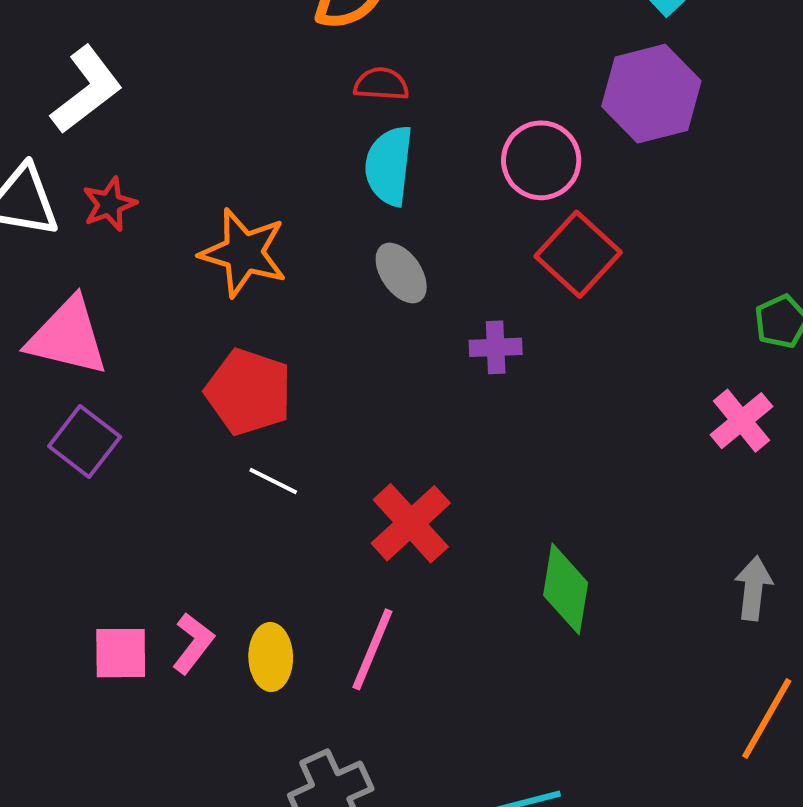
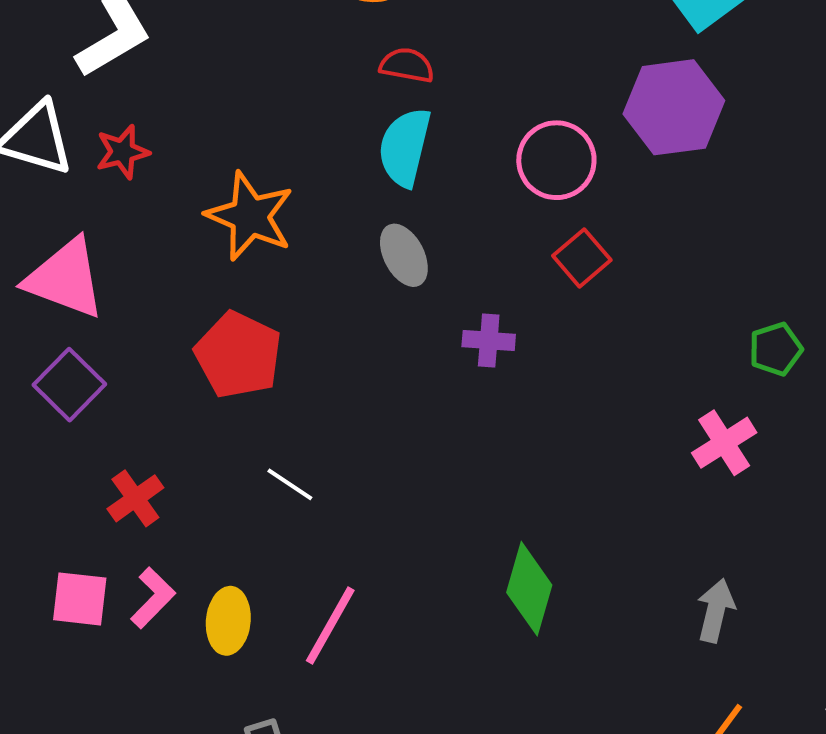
red square: (578, 254) -> (582, 258), size x0.7
white line: (273, 481) -> (290, 484), moved
red cross: (411, 523) -> (135, 498), moved, size x0.7

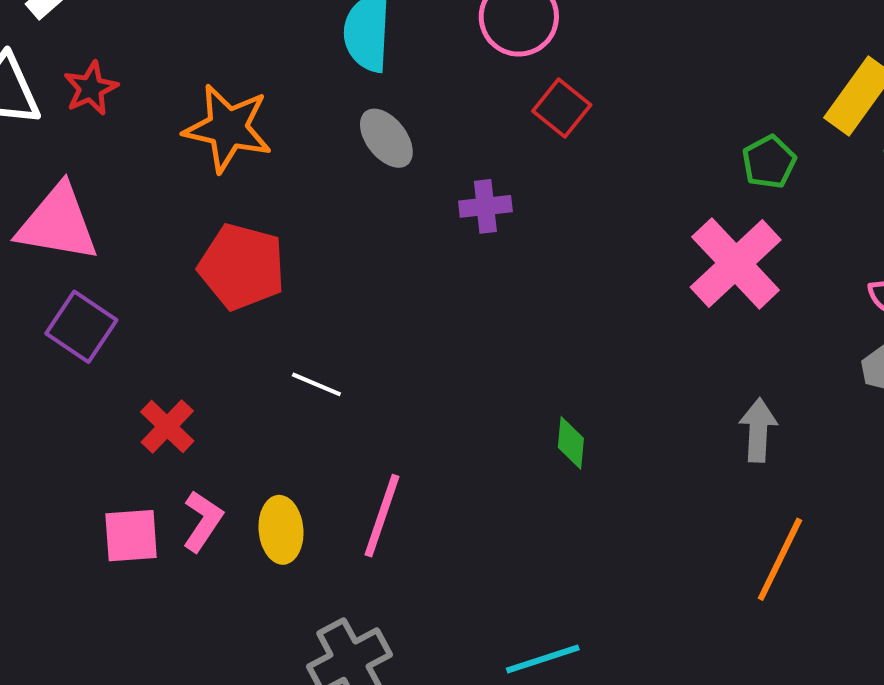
pink cross: (724, 443) -> (736, 264), size x1.5
green diamond: (529, 589) -> (571, 443), size x0.6

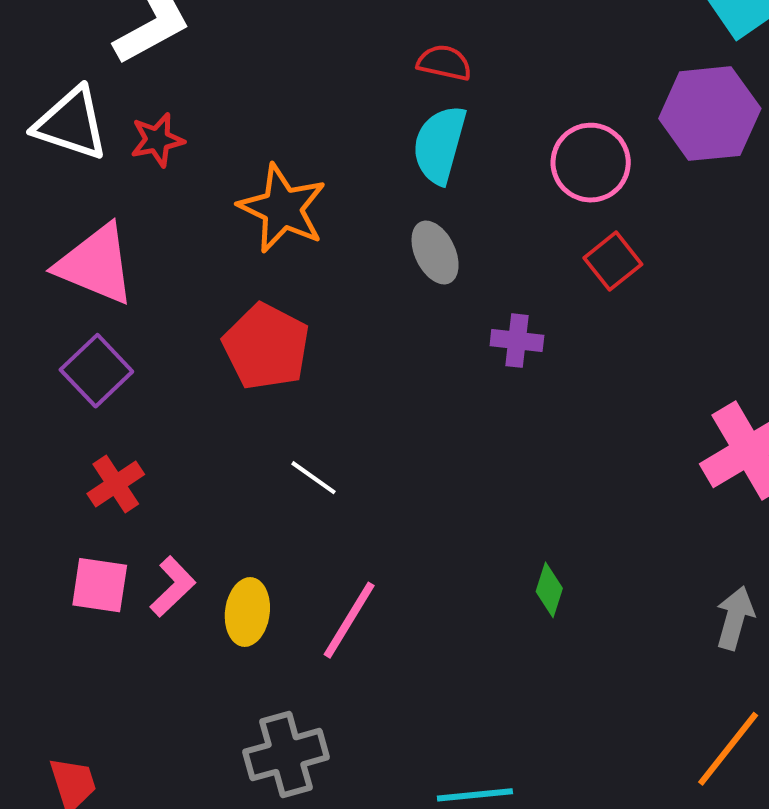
red cross: (167, 426) -> (116, 484), moved

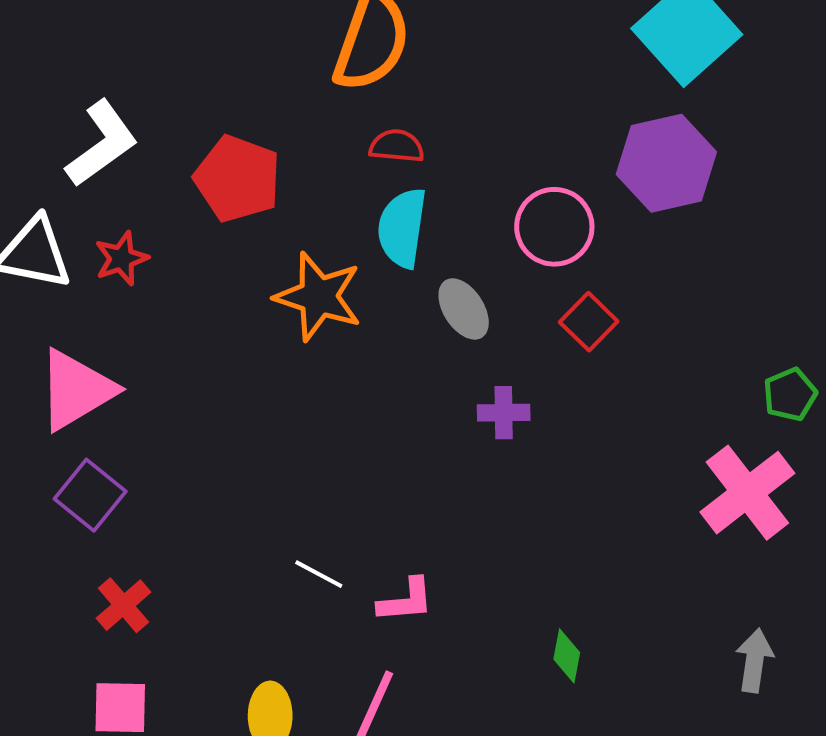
orange star: (282, 208) -> (318, 297), moved
gray ellipse: (435, 253) -> (464, 309), moved
pink triangle: (96, 264) -> (76, 390), turned -46
red pentagon: (266, 347) -> (237, 179), moved
pink L-shape: (173, 587) -> (406, 600), moved, turned 46

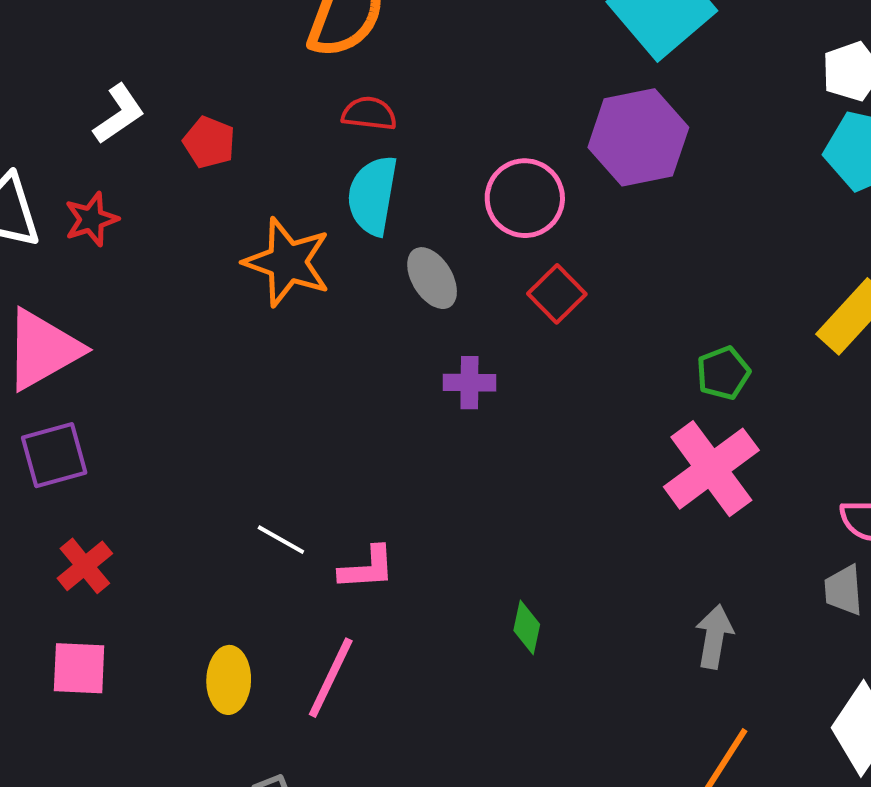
white L-shape: (102, 144) -> (119, 114), moved, size x0.7
red pentagon: (237, 179) -> (209, 142), size x0.6
green pentagon: (790, 395) -> (723, 373), moved
purple square: (90, 495) -> (54, 455), turned 34

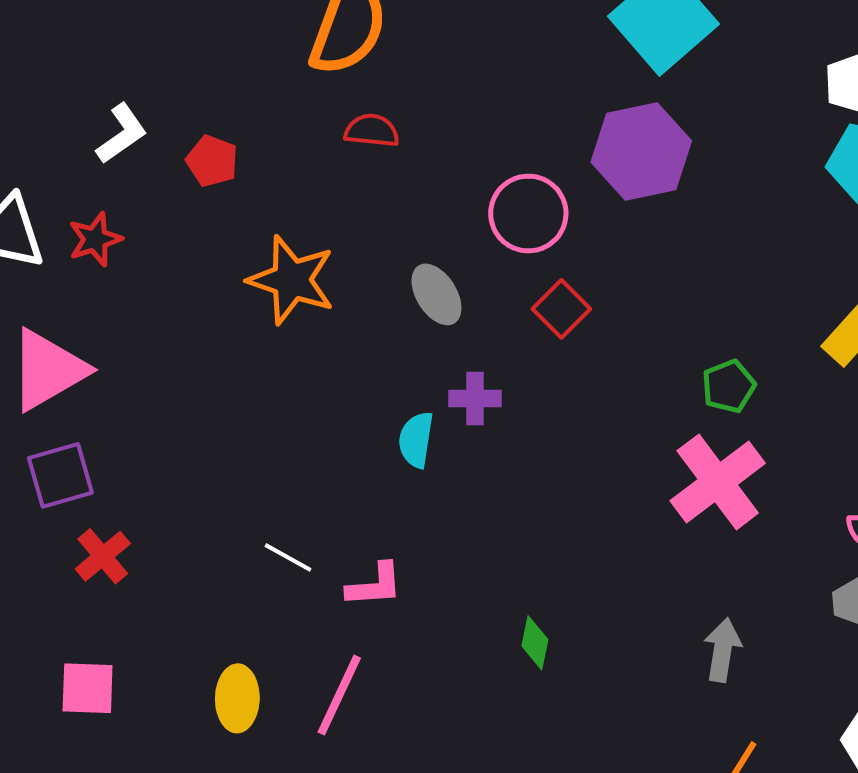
cyan semicircle: (373, 196) -> (416, 440), moved, size x0.7
red cross: (85, 566) -> (103, 556), moved

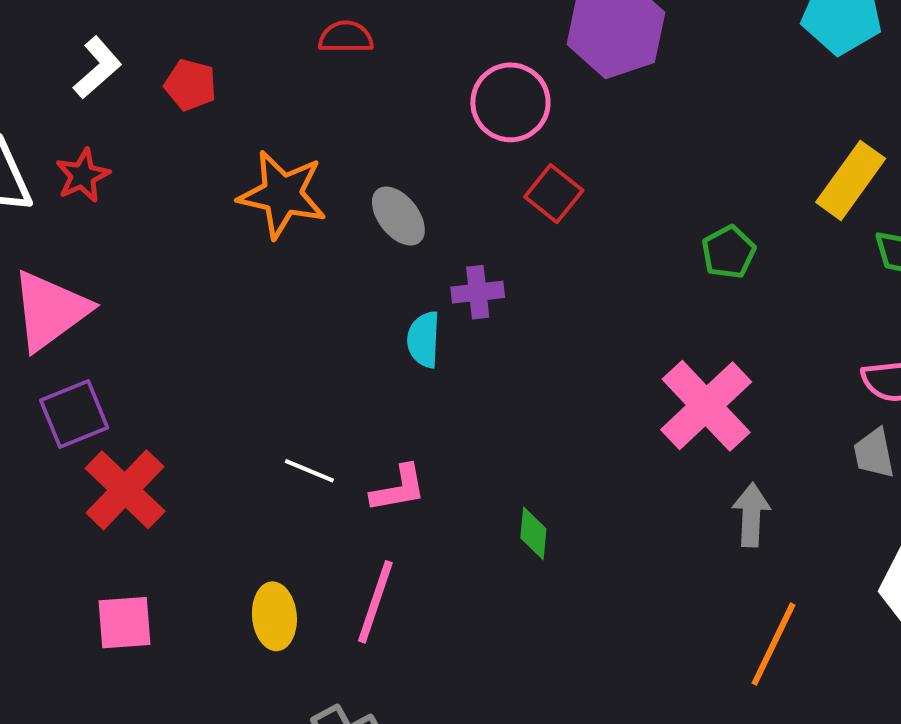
gray ellipse: (436, 294) -> (398, 216), moved
pink cross: (718, 482) -> (706, 406), moved
red cross: (103, 556) -> (125, 490), size x1.5
green diamond: (535, 643) -> (533, 533), moved

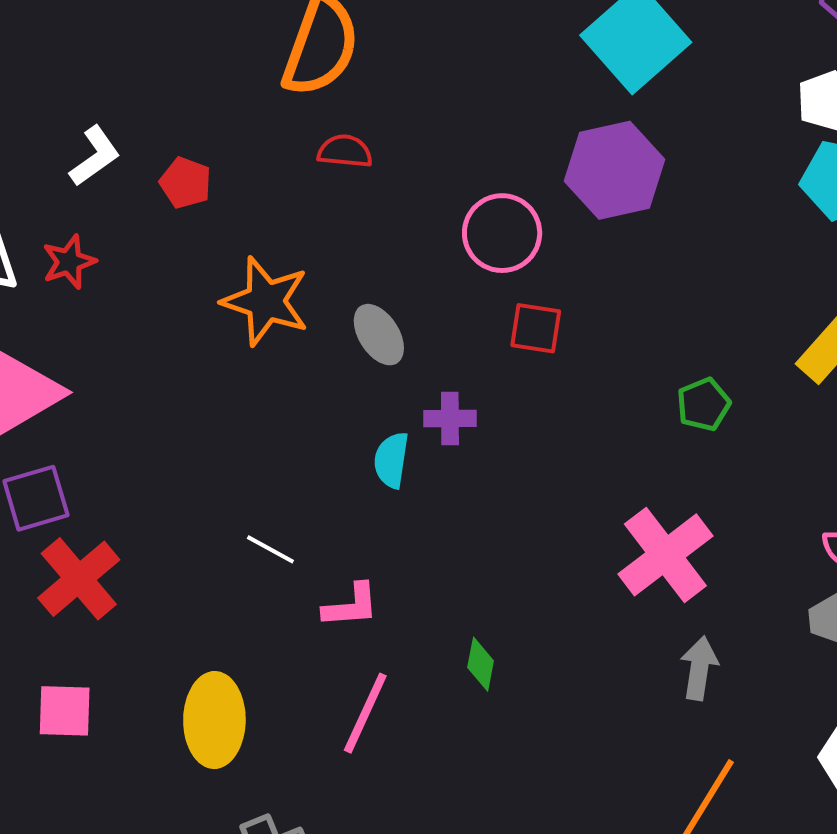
red square: (554, 194) -> (536, 328), turned -36
white line: (309, 471) -> (270, 549), moved
pink line: (375, 602) -> (365, 713), moved
yellow ellipse: (274, 616) -> (214, 720), size x1.4

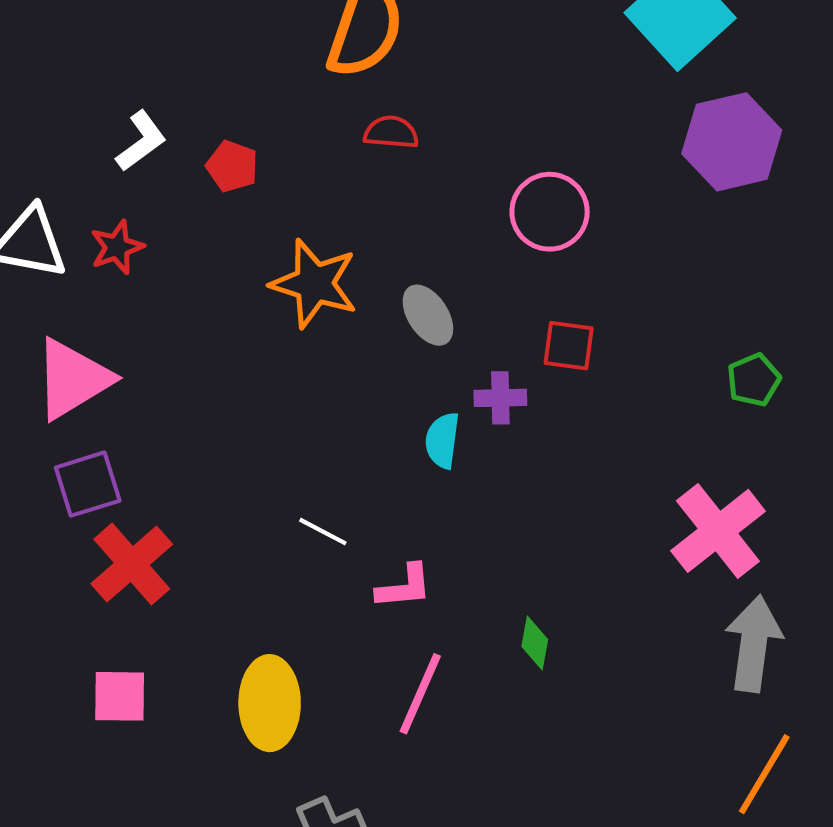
purple hexagon: (615, 170) -> (732, 142), moved
red square: (536, 328) -> (569, 346), moved
gray arrow: (699, 668) -> (753, 644), size x1.5

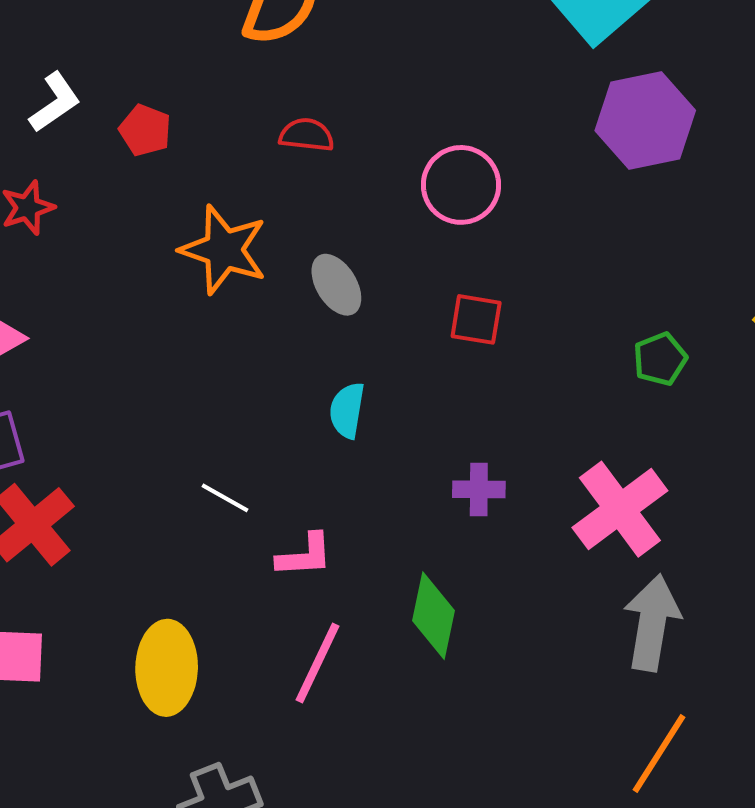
red semicircle: (391, 132) -> (307, 135), moved
purple cross: (500, 398) -> (479, 489), moved
green diamond: (535, 643) -> (434, 616), size x1.6

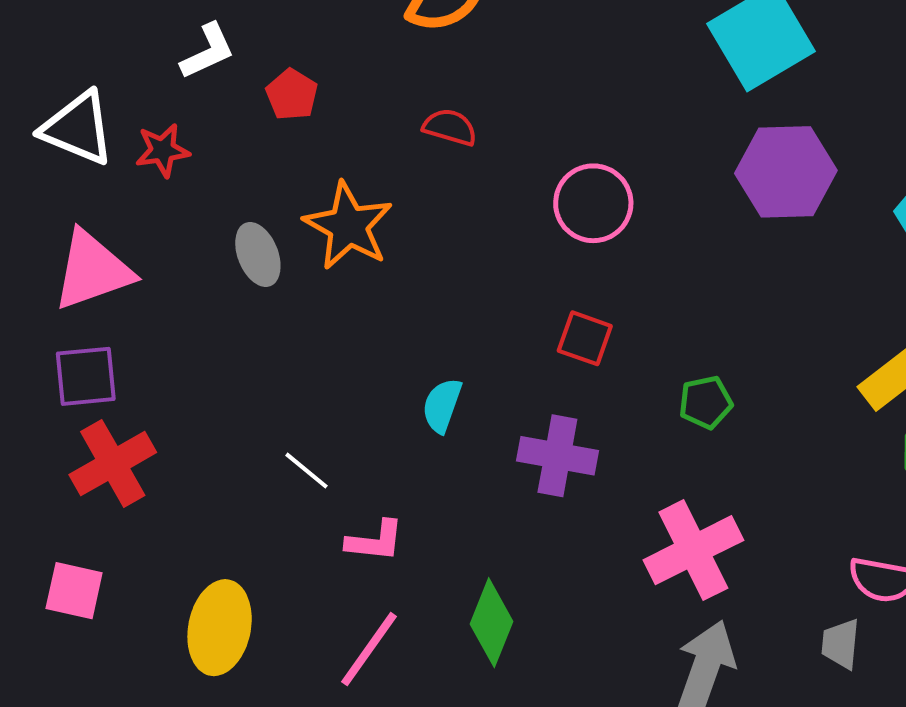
gray ellipse: (336, 285) -> (258, 254), moved
green pentagon: (660, 359) -> (706, 402), moved
purple cross: (479, 489) -> (557, 456), moved, size x1.5

